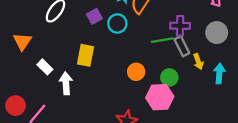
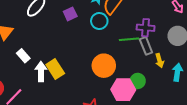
cyan circle: (117, 23) -> (99, 21), moved
yellow rectangle: (85, 55) -> (55, 69), moved, turned -48
orange circle: (136, 72) -> (104, 66), size x1.5
green circle: (169, 77) -> (138, 81), moved

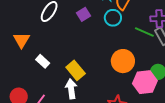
green line: (129, 39) -> (144, 32), turned 36
white arrow: (41, 72) -> (71, 89), moved

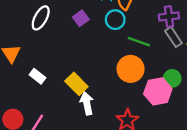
green line: (144, 32) -> (139, 42), moved
white arrow: (71, 89) -> (87, 103), moved

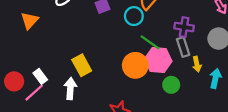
white rectangle: (37, 76) -> (40, 76), moved
pink hexagon: (158, 91) -> (158, 60), moved
white arrow: (87, 103) -> (70, 89), moved

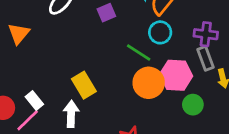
cyan circle: (134, 16) -> (160, 32), moved
green line: (150, 42) -> (139, 52), moved

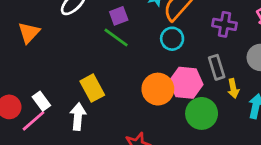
purple cross: (206, 34) -> (224, 24), moved
green line: (139, 52) -> (116, 37), moved
green circle: (193, 105) -> (202, 113), size x1.5

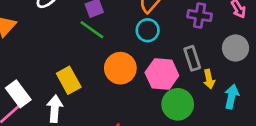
orange circle: (158, 89) -> (120, 68), moved
white rectangle: (41, 101) -> (18, 94), size x1.4

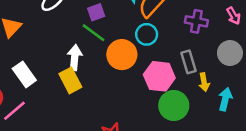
orange circle: (120, 68) -> (122, 55), moved
white rectangle: (18, 94) -> (24, 74), moved
white arrow: (55, 109) -> (75, 58), moved

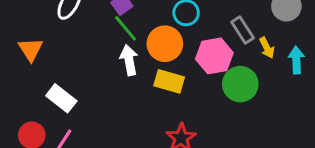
green line: (93, 33) -> (126, 28), turned 30
white arrow: (75, 58) -> (129, 60), moved
yellow rectangle: (70, 80) -> (169, 81), moved, turned -30

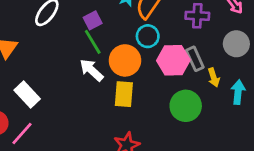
pink hexagon: (214, 56) -> (173, 60), moved
white arrow: (129, 60) -> (91, 70), turned -45
yellow rectangle: (169, 81) -> (124, 94), turned 70

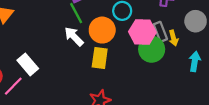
yellow arrow: (214, 77) -> (173, 38), moved
white rectangle: (27, 95) -> (28, 64), moved
green circle: (186, 106) -> (152, 49), moved

